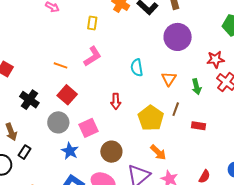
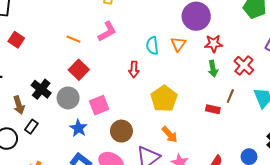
red star: (215, 59) -> (214, 44), moved
orange triangle: (169, 79) -> (178, 44), moved
black cross: (29, 100) -> (41, 89), moved
red arrow: (116, 101) -> (134, 69), moved
brown line: (176, 109) -> (230, 96), moved

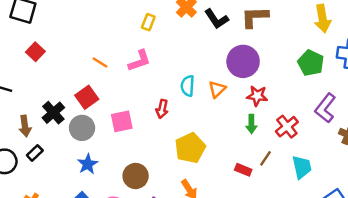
red square: (79, 70) -> (87, 97), moved
pink square: (99, 105) -> (122, 121), moved

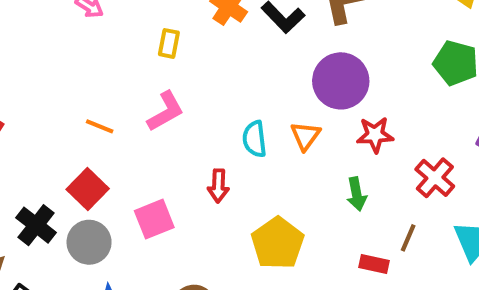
green arrow: (251, 124) -> (357, 194), moved

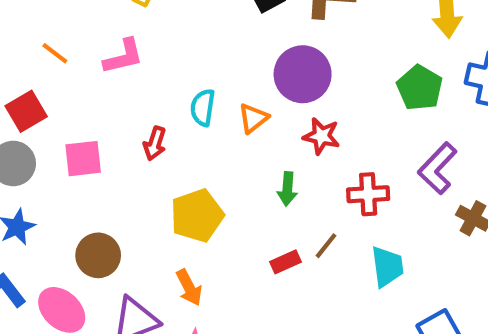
red cross: (435, 178) -> (368, 194), turned 30
red rectangle: (374, 264) -> (285, 262), turned -52

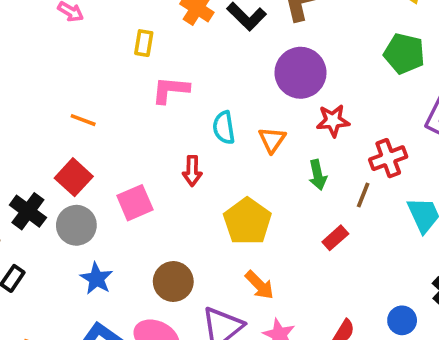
pink L-shape: (123, 56) -> (170, 90), moved, turned -144
orange triangle: (253, 118) -> (272, 140), moved
brown line: (326, 246) -> (363, 195), moved

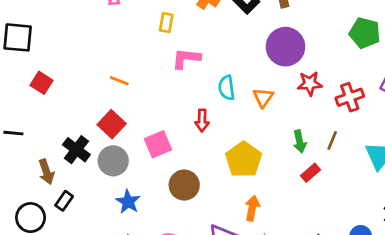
red cross: (388, 158) -> (350, 97), moved
green arrow: (318, 175) -> (300, 141), moved
brown circle: (173, 281) -> (184, 185), moved
orange arrow: (259, 285) -> (252, 208), turned -125

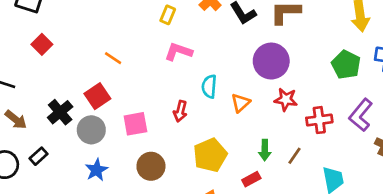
brown arrow: (46, 172) -> (16, 120), moved, turned -45
red rectangle: (310, 173) -> (251, 179), moved

